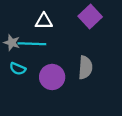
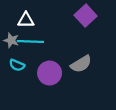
white triangle: (44, 21) -> (26, 20), moved
gray semicircle: (85, 67) -> (81, 64), turned 55

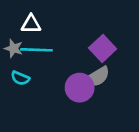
purple square: (86, 16) -> (103, 48), moved
purple circle: (50, 73) -> (80, 88), moved

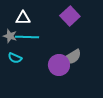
purple square: (103, 48) -> (70, 16), moved

